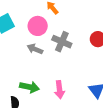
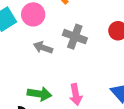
pink circle: (38, 26) -> (33, 14), moved

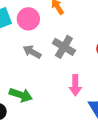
pink arrow: (76, 95) -> (75, 85), moved

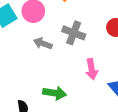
green arrow: (21, 95) -> (55, 93), moved

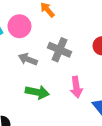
green arrow: (55, 93) -> (37, 92), moved

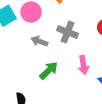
green arrow: (37, 92) -> (49, 70), turned -54

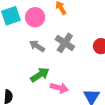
pink arrow: (83, 65) -> (59, 88), moved, turned -78

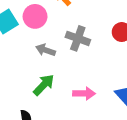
green arrow: (40, 75) -> (44, 85), moved

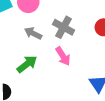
pink arrow: (84, 94) -> (63, 56), moved, turned 48

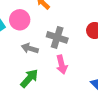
pink arrow: (63, 56) -> (62, 65), turned 30

